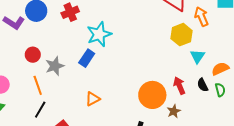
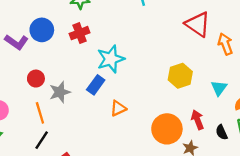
yellow hexagon: (182, 35) -> (180, 76), moved
black semicircle: (203, 85) -> (222, 132), moved
orange triangle: (93, 99) -> (118, 108), moved

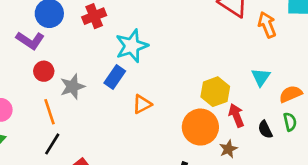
purple L-shape: (16, 42) -> (30, 40), moved
yellow hexagon: (180, 76) -> (215, 92), moved

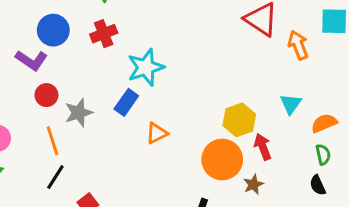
black semicircle: (265, 129) -> (318, 185), moved

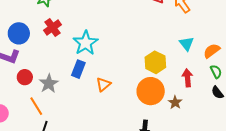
red arrow: (263, 147) -> (187, 78), moved, turned 30

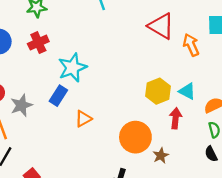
cyan triangle: (187, 44) -> (187, 91), turned -35
yellow hexagon: (155, 62) -> (158, 91), moved
red arrow: (187, 78) -> (176, 118), moved

